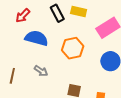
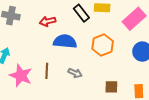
red arrow: (23, 16) -> (48, 21), turned 42
brown line: (12, 76) -> (47, 71), moved

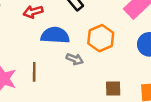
gray arrow: (75, 73) -> (75, 59), moved

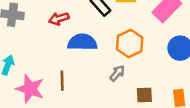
gray arrow: (75, 59) -> (117, 73), moved, turned -70

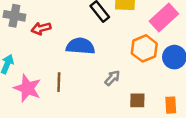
red arrow: (59, 19) -> (41, 28), moved
orange hexagon: (130, 43) -> (144, 48), moved

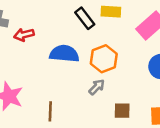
orange hexagon: (144, 48) -> (104, 59), moved
brown line: (59, 82) -> (50, 111), moved

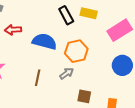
red arrow: (24, 35) -> (13, 30), moved
brown line: (50, 111) -> (38, 78), moved

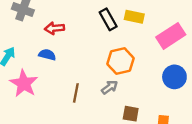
red arrow: (13, 30) -> (54, 28), moved
blue semicircle: (44, 41) -> (47, 55), moved, size x0.6

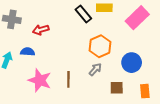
blue semicircle: (47, 55) -> (28, 52), moved
blue circle: (174, 77) -> (132, 63), moved
pink star: (24, 83) -> (40, 80), moved

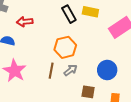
orange hexagon: (100, 46) -> (65, 47), moved
brown line: (68, 79) -> (51, 71), moved

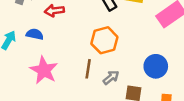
gray arrow: (71, 70) -> (111, 77), moved

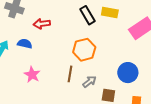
pink star: (44, 70) -> (32, 75), size x0.7

